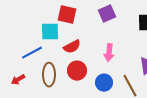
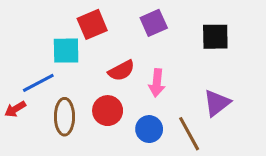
red square: (67, 15) -> (92, 24), turned -36
red semicircle: (72, 47) -> (121, 71), moved
red arrow: (18, 80) -> (15, 109), moved

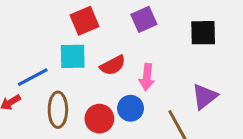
cyan square: (66, 51) -> (73, 56), moved
red circle: (108, 111) -> (99, 119), moved
blue circle: (149, 129) -> (131, 108), moved

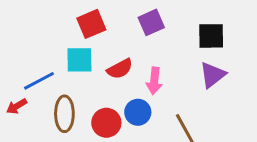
purple triangle: (205, 96) -> (213, 75), moved

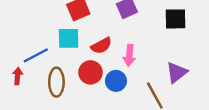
purple triangle: (213, 75) -> (177, 72), moved
red arrow: (17, 106) -> (18, 76), turned 126
red circle: (106, 123) -> (90, 72), moved

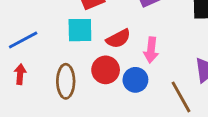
blue line: (36, 55) -> (23, 40), moved

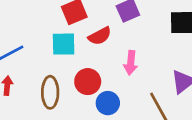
red semicircle: (118, 39) -> (100, 36), moved
blue circle: (135, 80) -> (108, 103), moved

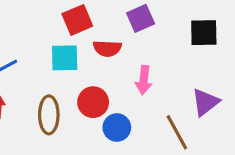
red semicircle: (100, 36) -> (107, 48), turned 30

